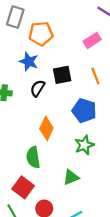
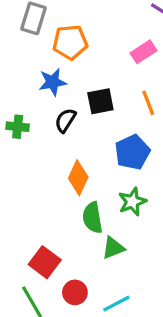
blue star: (29, 62) -> (53, 82), turned -30
blue pentagon: (84, 111) -> (132, 152), turned 30
green semicircle: (33, 157) -> (92, 218), moved

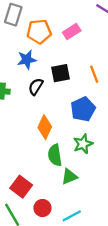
pink rectangle: (143, 52) -> (72, 31), moved

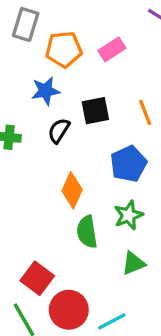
green triangle: (69, 177) -> (133, 263), moved
red circle: (42, 208) -> (69, 310), size x1.5

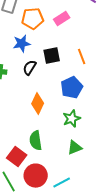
green semicircle: (87, 232) -> (36, 141), moved

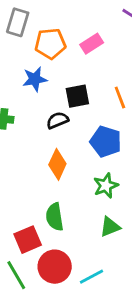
black semicircle: (30, 68) -> (57, 120), moved, turned 35
blue pentagon: (72, 88) -> (106, 142), turned -30
red square: (17, 157) -> (28, 240), turned 30

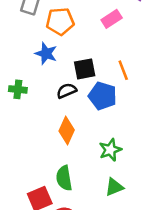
pink rectangle: (92, 44) -> (112, 19), moved
blue star: (35, 79) -> (46, 54), turned 30
blue pentagon: (106, 142) -> (103, 96), moved

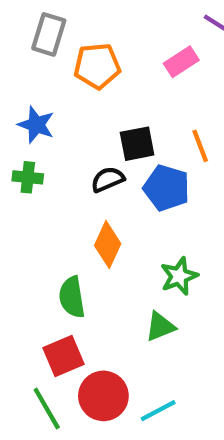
blue star: (46, 54) -> (36, 125), moved
green semicircle: (64, 178) -> (72, 297), moved
green triangle: (114, 187) -> (160, 327), moved

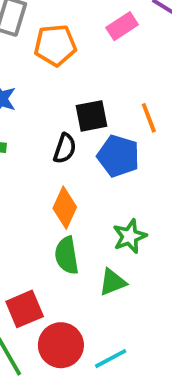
pink rectangle: (181, 62) -> (122, 26), moved
black semicircle: (108, 179) -> (65, 148), turned 132
green semicircle: (72, 297) -> (67, 255), moved

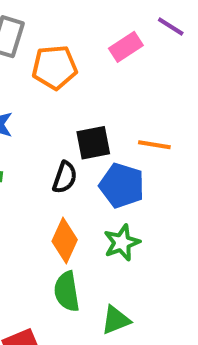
orange line: (149, 118) -> (154, 145), turned -60
green star: (130, 236) -> (122, 243), moved

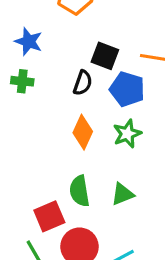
black square: (93, 143) -> (105, 56), turned 32
green semicircle: (67, 291) -> (79, 191), moved

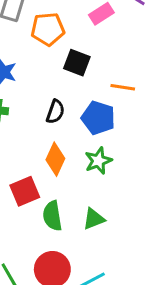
black square: (105, 56) -> (77, 63), moved
red square: (49, 216) -> (25, 191), moved

